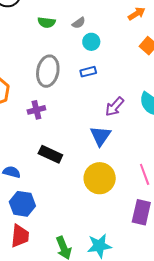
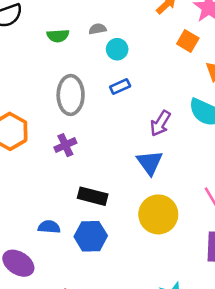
gray semicircle: (79, 23) -> (98, 29), turned -144
blue hexagon: (22, 204) -> (91, 236), moved

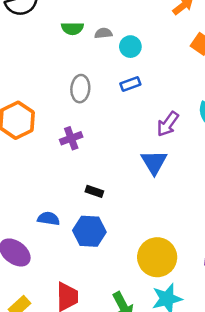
gray semicircle: (98, 29) -> (103, 33), moved
gray ellipse: (71, 95) -> (80, 89), size x0.7
black rectangle: (93, 196) -> (94, 191), size x0.6
yellow circle: (158, 214) -> (157, 257), moved

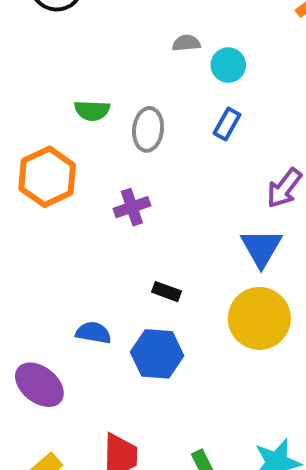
green semicircle: (72, 28) -> (92, 111), moved
blue rectangle: (130, 84) -> (227, 124), turned -42
yellow circle: (157, 257) -> (259, 318), moved

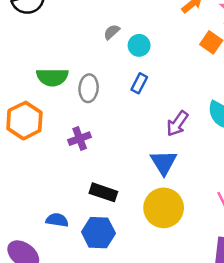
gray semicircle: (186, 43) -> (112, 32), turned -36
green semicircle: (92, 111) -> (52, 77), size x1.4
black rectangle: (166, 292) -> (103, 192), size x1.5

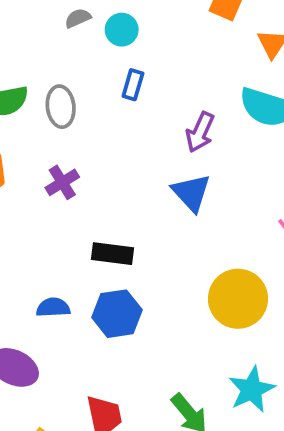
gray semicircle: (112, 32) -> (78, 18), turned 30
yellow circle: (164, 208) -> (238, 299), moved

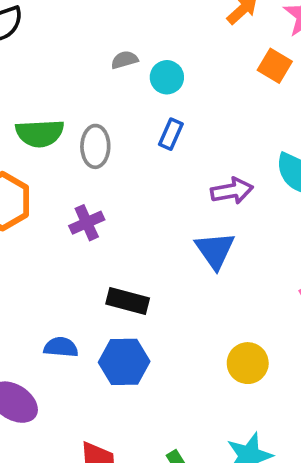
purple arrow: (200, 132) -> (232, 191), turned -132
yellow circle: (238, 299) -> (248, 363), size x0.7

